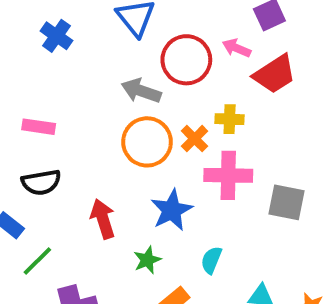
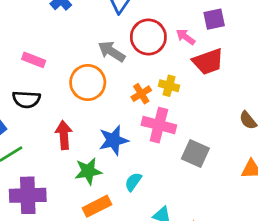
orange circle: (147, 142) -> (88, 83), moved
green star: (147, 260) -> (88, 171), size x1.4

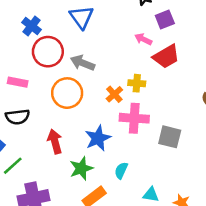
red circle: (148, 37) -> (48, 52), moved

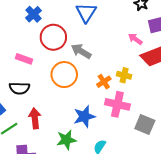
blue cross: (32, 26) -> (33, 14), moved
red arrow: (55, 141) -> (35, 118), moved

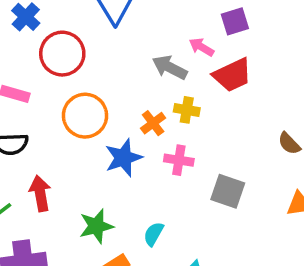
gray arrow: (81, 51) -> (170, 67), moved
pink cross: (117, 104) -> (179, 160), size x0.7
blue star: (84, 116) -> (123, 158), moved

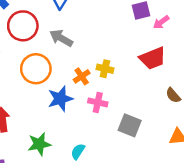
pink arrow: (201, 47) -> (161, 22), moved, turned -70
gray arrow: (170, 67) -> (61, 38), moved
red trapezoid: (232, 75) -> (153, 58), moved

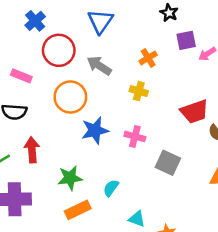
red trapezoid: (153, 58) -> (194, 112), moved
yellow cross: (105, 69) -> (139, 91), moved
orange cross: (82, 76) -> (148, 58), moved

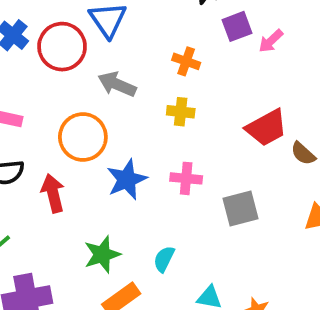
red circle: (59, 50) -> (62, 47), moved
orange cross: (148, 58) -> (186, 61), turned -30
red arrow: (32, 150) -> (53, 193), moved
gray square: (168, 163) -> (240, 209), turned -30

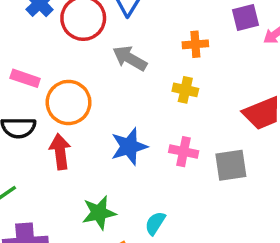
orange cross: (186, 61) -> (195, 44), turned -30
orange circle: (83, 137) -> (69, 102), moved
gray square: (240, 209) -> (231, 165), moved

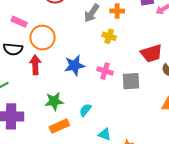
gray arrow: (130, 58) -> (92, 13), moved, turned -90

